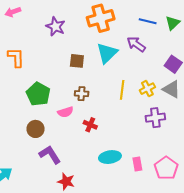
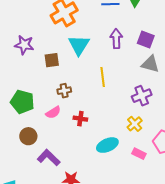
purple star: (56, 26) -> (24, 45), moved
purple arrow: (136, 44) -> (116, 39), moved, turned 66
yellow cross: (147, 89) -> (135, 124), moved
pink rectangle: (137, 164) -> (139, 154), moved, turned -40

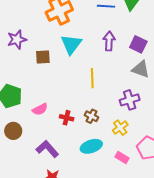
purple star: (24, 45) -> (17, 40), turned -30
brown cross: (64, 91) -> (92, 116), moved, turned 32
purple L-shape: (49, 158) -> (47, 149), moved

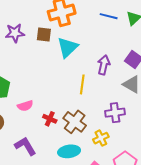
purple arrow: (109, 41) -> (104, 65), moved
brown square: (43, 57) -> (44, 35), moved
brown cross: (92, 116) -> (75, 122), size x1.6

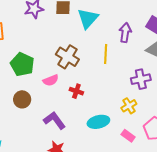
brown cross: (75, 122) -> (67, 57), moved

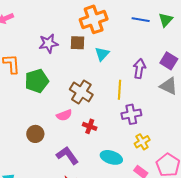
cyan triangle: (88, 18) -> (102, 54), size x0.7
green pentagon: (22, 64) -> (37, 81), moved, turned 30
purple cross: (141, 79) -> (131, 114), moved
cyan ellipse: (98, 122) -> (111, 157), turned 30

